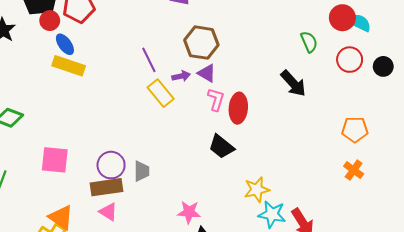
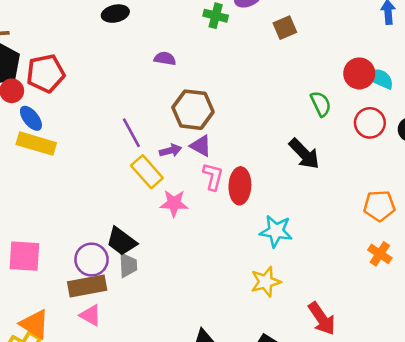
black trapezoid: (221, 147) -> (122, 241), moved
pink star: (189, 212) -> (174, 203), moved
cyan star: (272, 214) -> (276, 231), moved

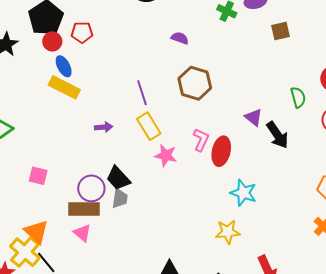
red pentagon: (46, 73) -> (82, 32), size x0.7
purple triangle: (201, 146) -> (254, 117), moved
purple arrow: (170, 151) -> (104, 127), moved
pink square: (24, 256) -> (38, 176), size x0.7

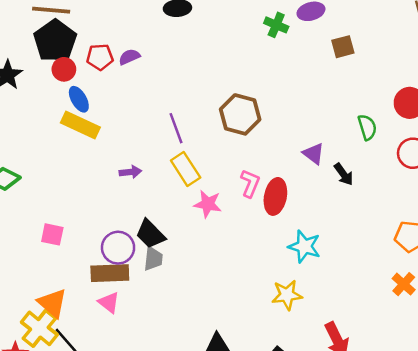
purple semicircle: (180, 38) -> (129, 57), moved, turned -42
black arrow: (277, 135) -> (344, 174), size x0.7

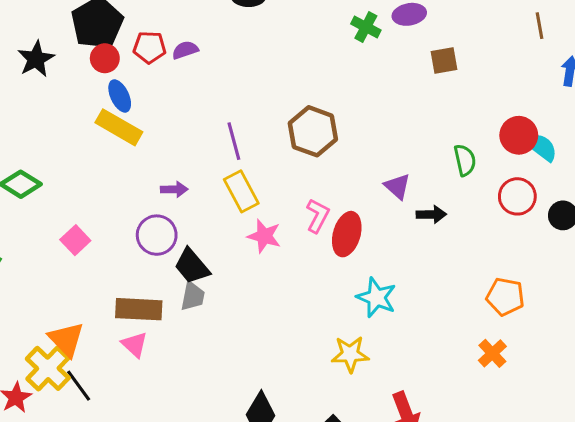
black arrow: (344, 174) -> (431, 214), turned -60
pink square: (52, 234) -> (75, 240), moved, turned 30
purple circle: (118, 248) -> (157, 235), moved

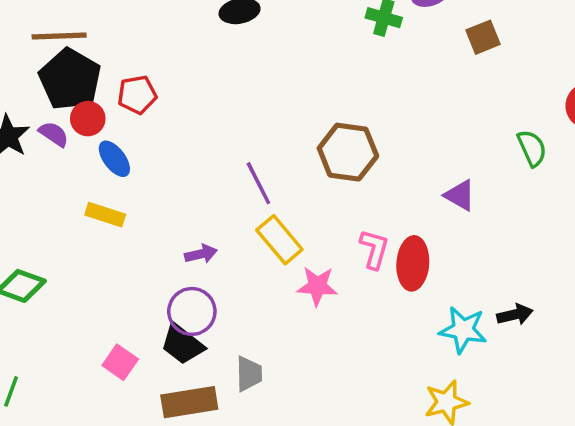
purple semicircle: (185, 50) -> (54, 134), moved, turned 65
yellow rectangle: (119, 127) -> (105, 215), moved, size x0.7
black arrow: (431, 214) -> (515, 315), moved
pink square: (75, 240) -> (120, 362), moved
black trapezoid: (192, 266) -> (182, 344), moved

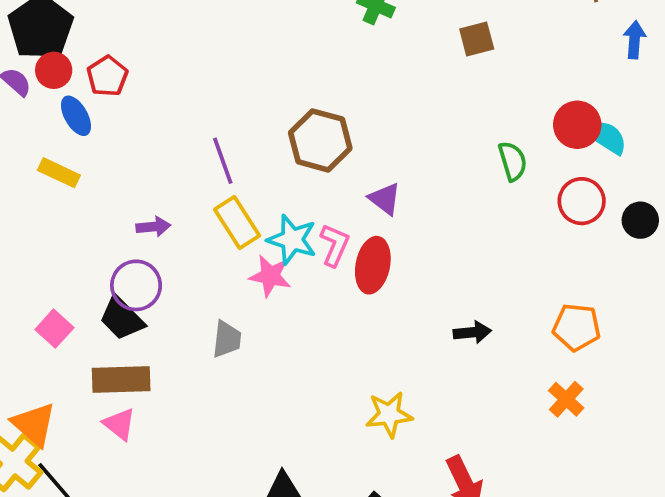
red pentagon: (137, 95) -> (107, 76), moved, turned -30
purple triangle: (460, 195) -> (385, 199), moved
cyan star: (463, 330) -> (292, 240), moved
gray trapezoid: (249, 374) -> (227, 339), moved

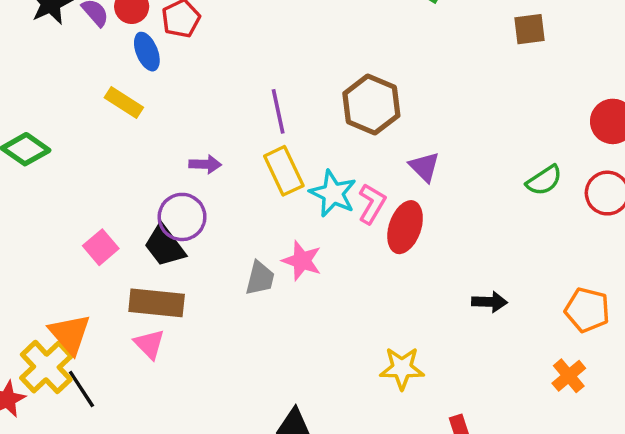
green semicircle: (513, 161) -> (544, 180), moved, turned 66
pink star: (270, 276) -> (302, 261), moved

